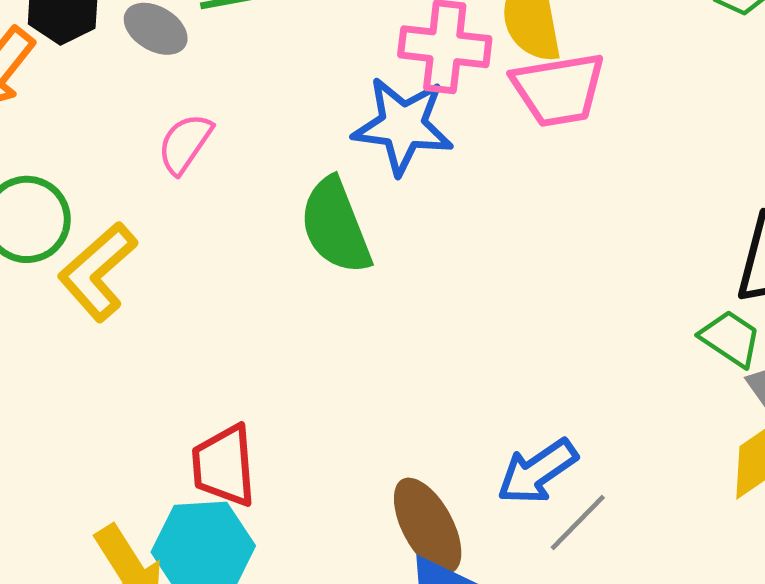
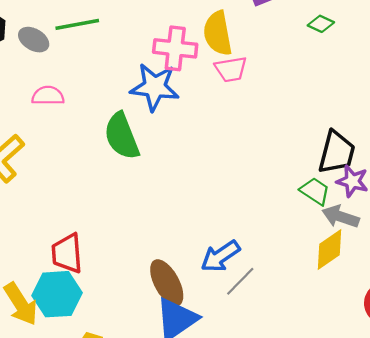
pink trapezoid: (558, 89) -> (231, 69), size x0.7
pink semicircle: (185, 144) -> (48, 96), turned 56

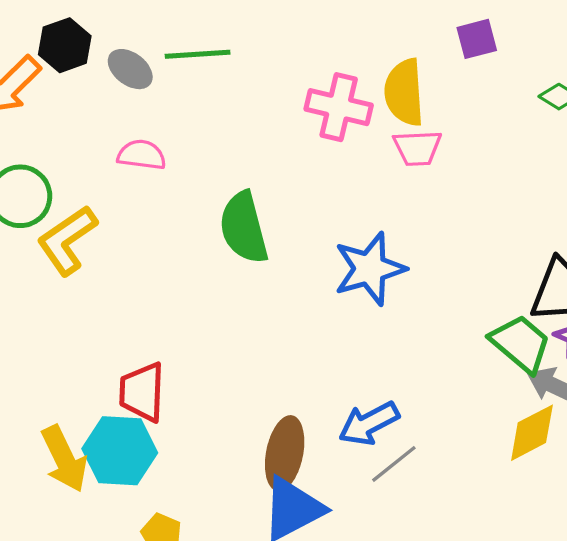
blue star: (155, 87) -> (370, 269), moved, turned -30
green trapezoid: (315, 191) -> (521, 344), size x1.4
brown ellipse: (167, 283) -> (285, 453), turned 33

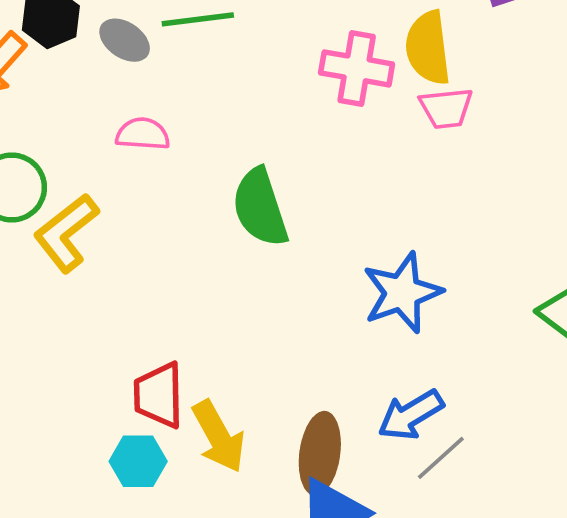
blue star: (370, 269) -> (402, 293), moved
cyan hexagon: (120, 451) -> (138, 461), size x0.7
yellow arrow: (64, 459) -> (219, 437), moved

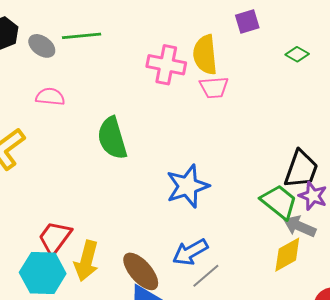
red trapezoid: (159, 395) -> (55, 238), turned 36
yellow arrow: (219, 437) -> (86, 261), turned 42
brown ellipse: (320, 453) -> (141, 271), turned -51
cyan hexagon: (138, 461) -> (43, 273), size x1.5

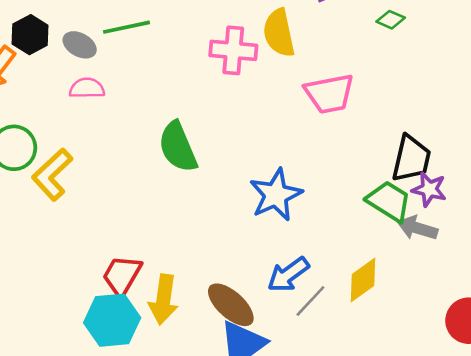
pink trapezoid: (214, 87) -> (329, 94), moved, size x1.4
pink semicircle: (50, 97) -> (87, 88), moved
yellow diamond: (287, 255) -> (363, 280), moved

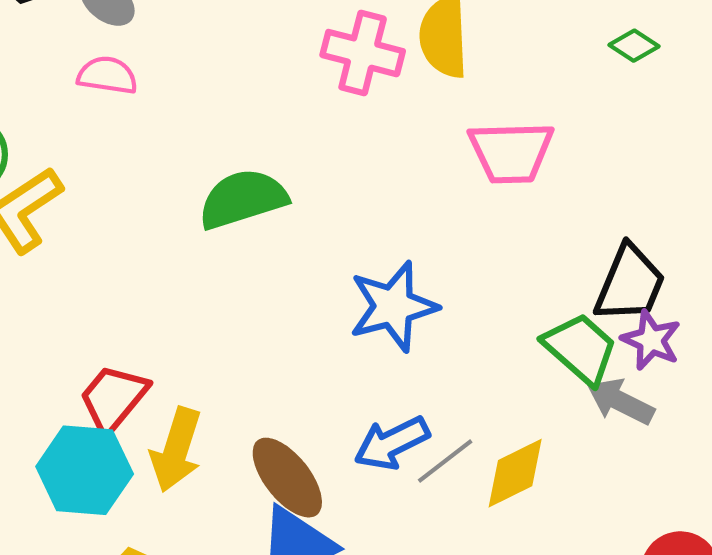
green semicircle: (178, 147) -> (243, 199), turned 86
gray line: (310, 301) -> (445, 461), moved

